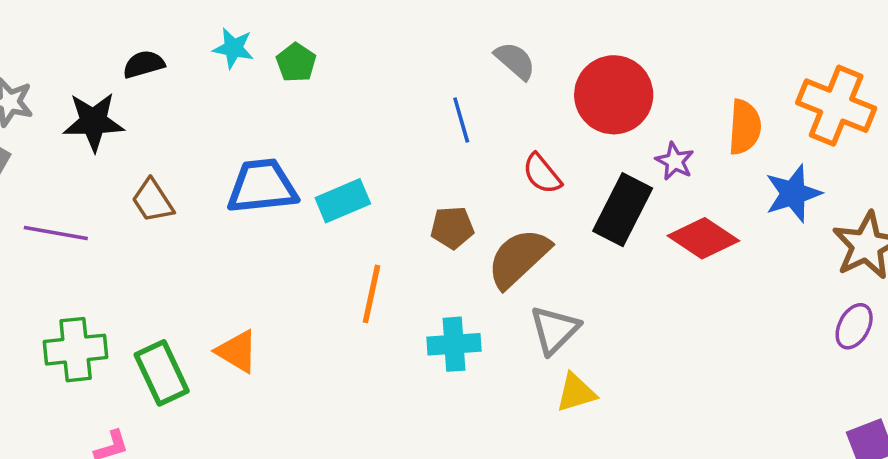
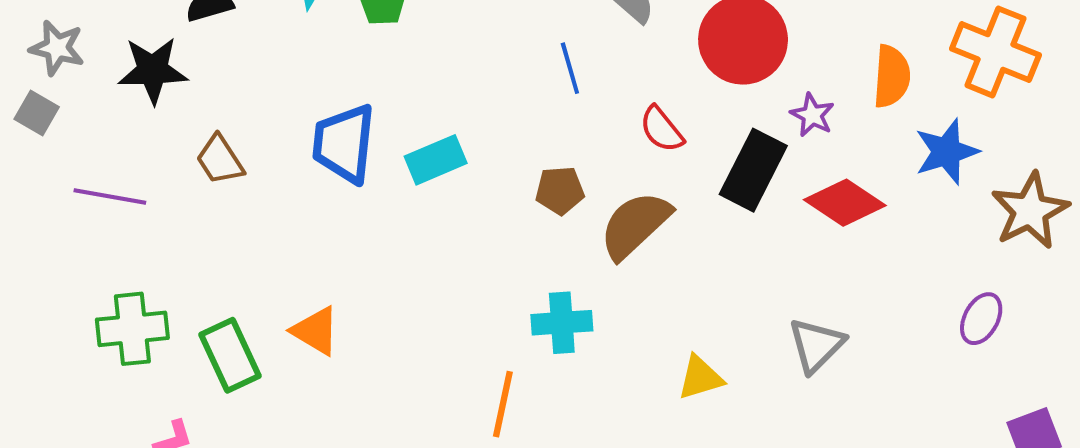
blue trapezoid: (262, 186) -> (344, 144), turned -78
orange line: (372, 294) -> (503, 404), moved
purple ellipse: (854, 326) -> (981, 319), moved
gray triangle: (554, 330) -> (816, 345), moved

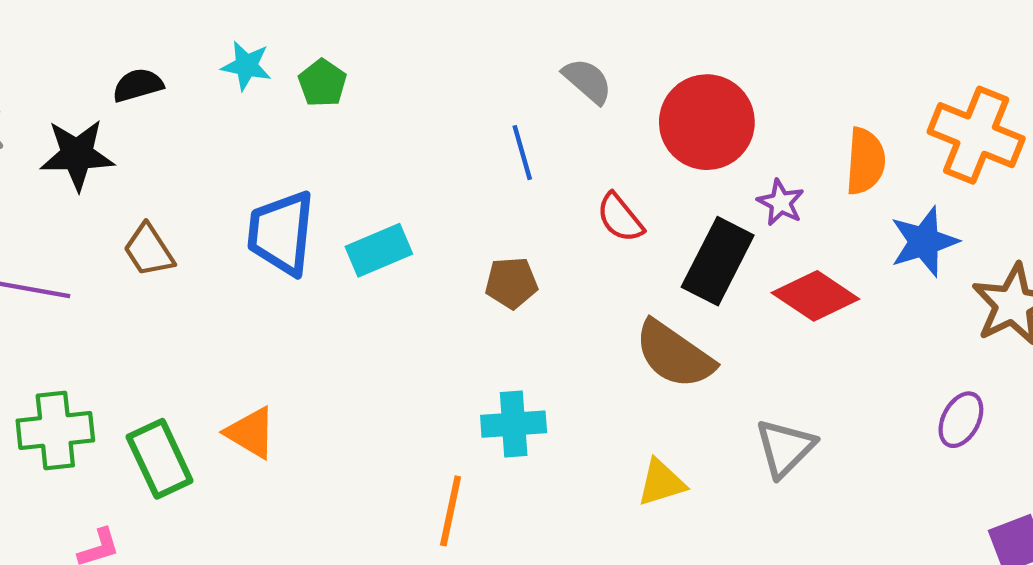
brown semicircle: (635, 225) -> (674, 355), moved, turned -102

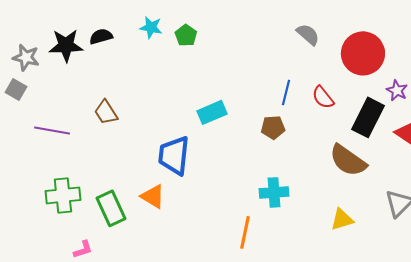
blue line: (522, 153) -> (286, 92), moved, turned 30
black star: (77, 155) -> (66, 45), moved
blue trapezoid: (281, 233) -> (174, 155), moved

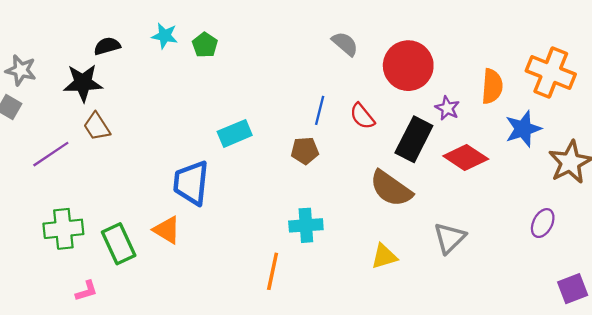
black star: (66, 45) -> (83, 83), moved
brown trapezoid: (106, 112) -> (97, 127), moved
purple line: (52, 130) -> (51, 154), turned -44

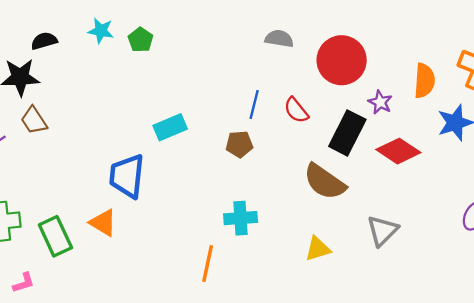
gray semicircle: (345, 44) -> (279, 39), turned -32

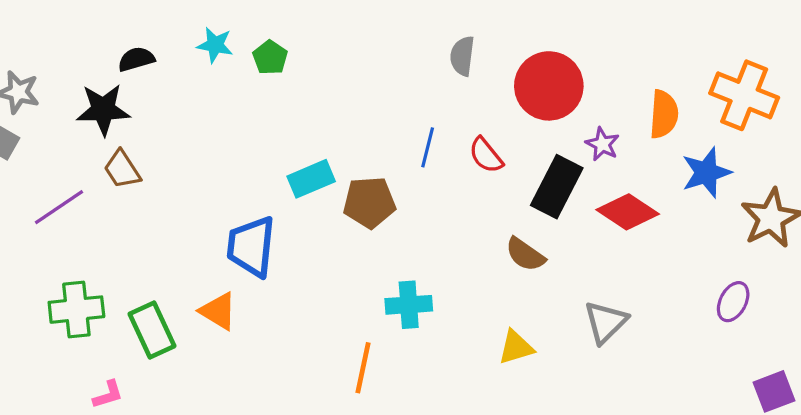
gray semicircle: (279, 39) -> (462, 56), turned -92
brown pentagon: (239, 144) -> (369, 202), moved, size x1.4
brown semicircle: (325, 182) -> (525, 254), size x0.7

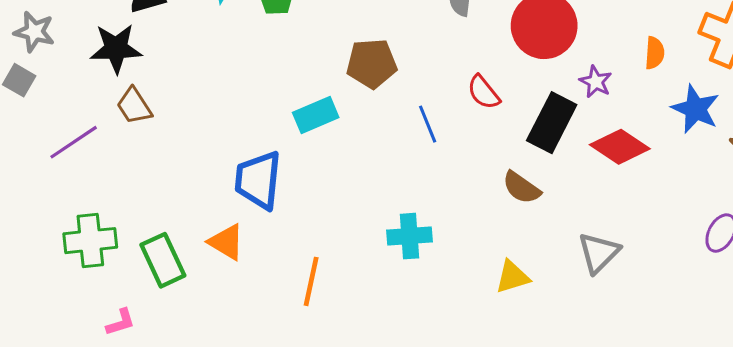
orange semicircle: (664, 114) -> (655, 53), size x0.7
blue line: (428, 147) -> (428, 124), moved, turned -36
blue star: (706, 173) -> (695, 109), turned -30
brown pentagon: (369, 202) -> (372, 64), moved
orange line: (363, 368) -> (311, 281), moved

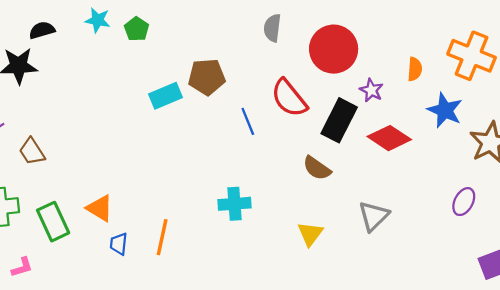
red semicircle: (484, 92) -> (289, 98), size x1.5
brown trapezoid: (134, 106) -> (32, 151), moved
cyan rectangle: (316, 115) -> (165, 96), moved
blue trapezoid: (258, 180) -> (119, 244), moved, size x0.5
yellow triangle: (512, 277) -> (310, 234), turned -36

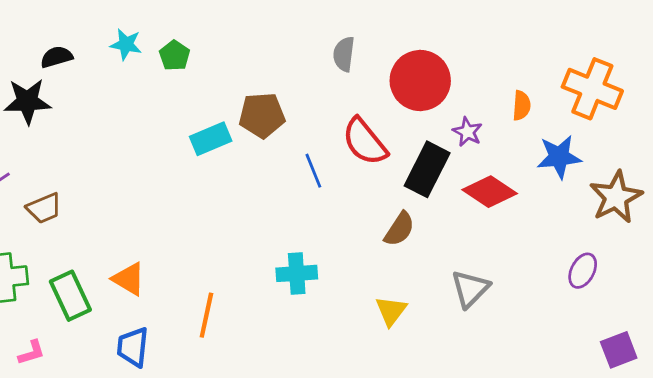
blue star: (445, 110) -> (559, 157), turned -30
brown trapezoid: (32, 151) -> (44, 208), turned -80
brown semicircle: (317, 168) -> (399, 229), turned -92
blue trapezoid: (119, 244) -> (133, 347), moved, size x1.4

